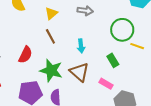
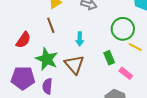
pink rectangle: (106, 84) -> (126, 73), moved

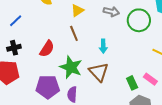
green circle: (123, 29) -> (139, 20), moved
green rectangle: (109, 58) -> (132, 83), moved

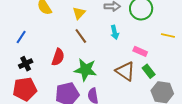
cyan arrow: (103, 46) -> (115, 32), moved
brown triangle: (99, 72) -> (125, 71), moved
pink rectangle: (150, 79) -> (140, 51), moved

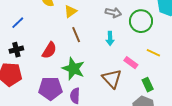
yellow triangle: (79, 13) -> (70, 11), moved
yellow line: (168, 35) -> (153, 53), moved
green rectangle: (149, 71) -> (148, 85), moved

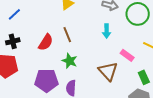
brown line: (76, 35) -> (67, 35), moved
green star: (73, 69) -> (70, 61), size x0.7

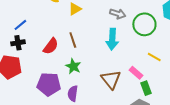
blue line: (14, 14) -> (20, 25), moved
cyan arrow: (107, 31) -> (112, 39), size x1.5
pink rectangle: (127, 55) -> (136, 73), moved

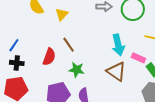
cyan arrow: (112, 39) -> (118, 45), moved
black cross: (18, 43) -> (17, 63), turned 32

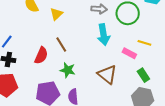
cyan arrow: (118, 45) -> (104, 35), moved
pink rectangle: (138, 58) -> (129, 53), moved

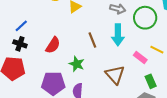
brown line: (61, 45) -> (92, 40), moved

